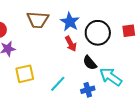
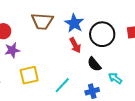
cyan arrow: (111, 77) -> (115, 78), size x0.6

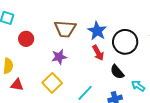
purple star: (12, 50) -> (59, 57), moved
yellow square: (29, 75) -> (52, 83), turned -30

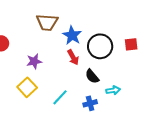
brown trapezoid: (65, 29) -> (47, 22), moved
cyan arrow: (138, 86) -> (113, 90), turned 136

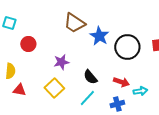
brown trapezoid: (47, 22) -> (74, 23), turned 30
red arrow: (73, 57) -> (121, 82), moved, turned -42
black semicircle: (92, 76) -> (90, 77), moved

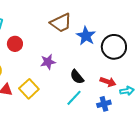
brown trapezoid: (74, 23) -> (61, 23), turned -60
yellow square: (54, 88) -> (29, 89), moved

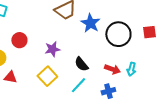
red circle: (15, 44) -> (19, 40), moved
yellow square: (29, 89) -> (47, 76), moved
cyan arrow: (127, 91) -> (131, 69), moved, turned 112

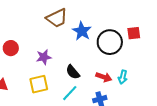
red square: (149, 32) -> (134, 33), moved
yellow square: (47, 76) -> (39, 84), turned 30

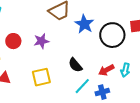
purple star: (44, 57) -> (41, 41), moved
red arrow: (104, 77) -> (106, 70), turned 133
cyan line: (70, 93) -> (82, 86), moved

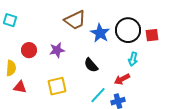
black circle: (112, 35) -> (128, 30), moved
black semicircle: (75, 65) -> (91, 65), moved
cyan arrow: (125, 70) -> (133, 59), moved

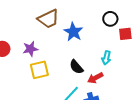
black circle: (128, 30) -> (110, 19), moved, size x0.6
black semicircle: (91, 65) -> (76, 67), moved
yellow square: (57, 86) -> (39, 70), moved

